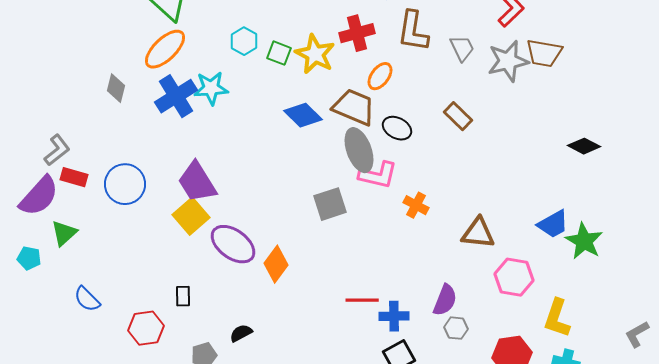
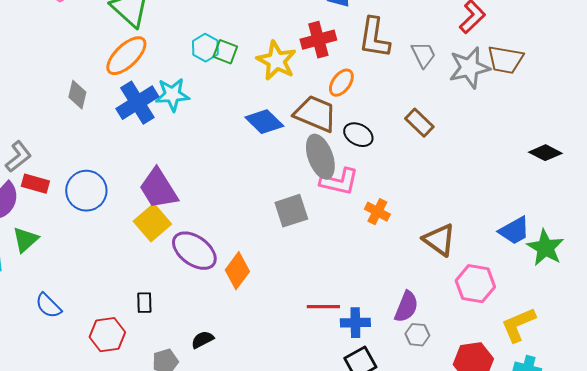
green square: (279, 53) -> (225, 52), moved
brown triangle: (478, 233) -> (439, 240), turned 30
yellow L-shape: (557, 318) -> (518, 325), turned 48

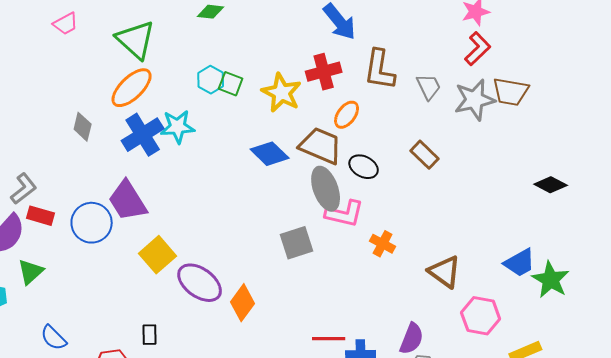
purple trapezoid: (158, 189) -> (128, 201), moved

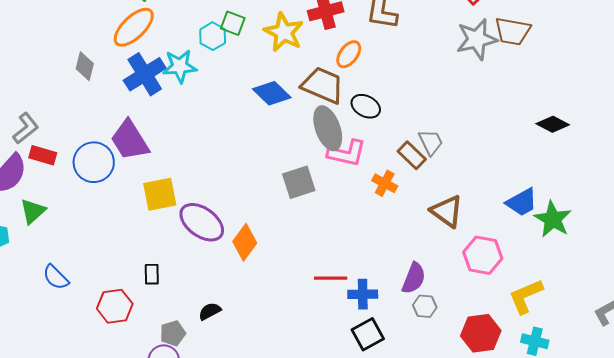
cyan hexagon: (211, 80) -> (213, 36), moved
gray trapezoid: (429, 87) -> (431, 142), moved
brown rectangle: (425, 155) -> (412, 155), moved
yellow square: (158, 255) -> (160, 194), turned 30

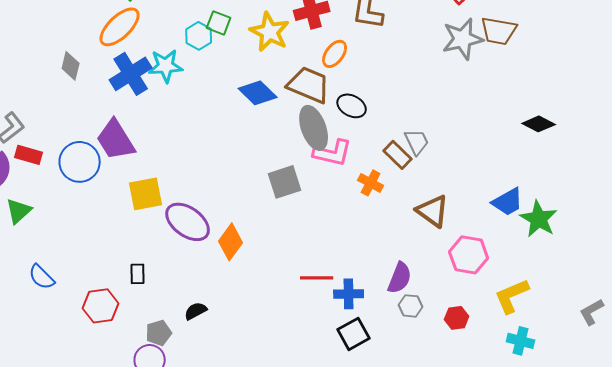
red hexagon: (481, 333) -> (457, 318), moved, size x0.6

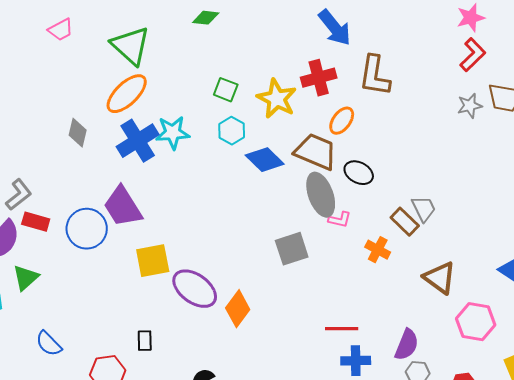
cyan hexagon: (199, 36) -> (232, 131), moved
gray star: (463, 39) -> (470, 106), size x0.6
pink L-shape: (333, 153) -> (340, 220), size x0.6
red line: (317, 278) -> (342, 329), moved

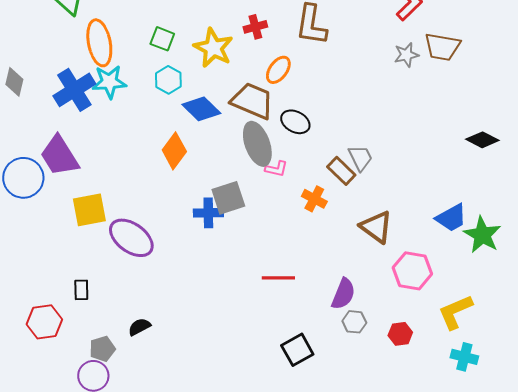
red cross: (319, 78) -> (255, 27), size x0.7
orange ellipse: (127, 94) -> (99, 43), moved, turned -57
orange diamond: (238, 309) -> (174, 151), moved
blue cross: (356, 361) -> (208, 213), moved

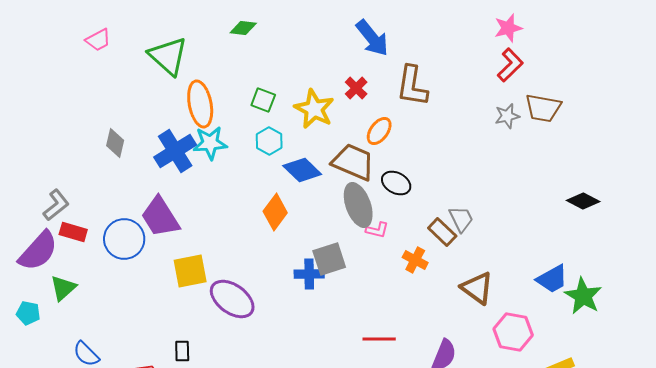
red cross: (255, 27) -> (356, 88), turned -30

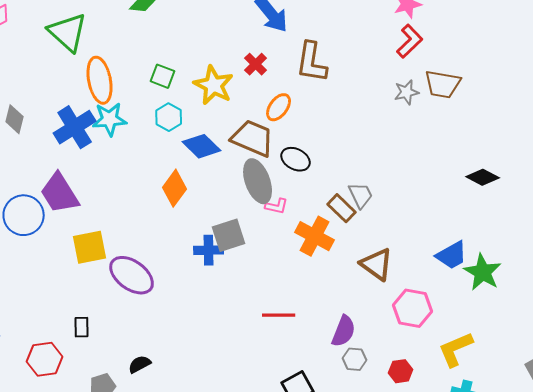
orange cross: (415, 260) -> (315, 236), size x1.5

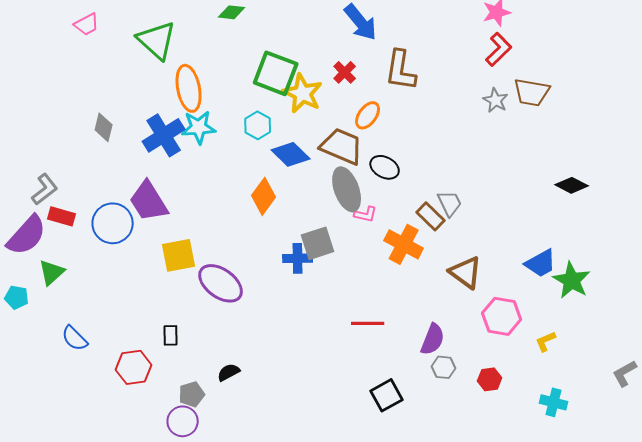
green square: (163, 76) -> (276, 73), moved, size x1.8
gray star: (407, 92) -> (496, 100), turned -30
yellow L-shape: (456, 349) -> (546, 341), moved, size x0.6

